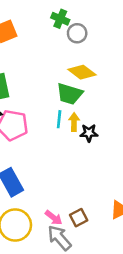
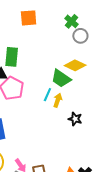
yellow diamond: (82, 72) -> (75, 65), turned -30
black star: (89, 133) -> (75, 119), moved

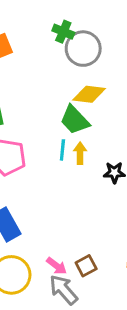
gray circle: (80, 36) -> (83, 49), size x1.5
green trapezoid: (61, 78) -> (75, 120), turned 30

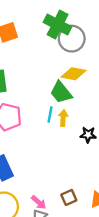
green cross: (63, 32) -> (58, 25), size x1.6
brown square: (86, 266) -> (69, 197), moved

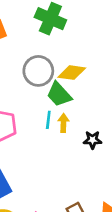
gray circle: (72, 39) -> (38, 71), moved

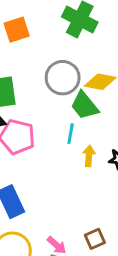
yellow arrow: (63, 123) -> (89, 156), moved

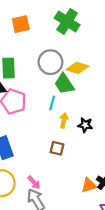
brown square: (95, 239) -> (57, 148), moved, turned 32

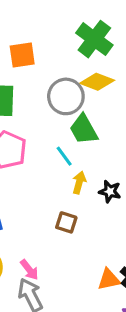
orange square: (21, 24) -> (22, 55), moved
yellow diamond: (77, 68) -> (97, 82), moved
cyan line: (52, 103) -> (64, 156), turned -56

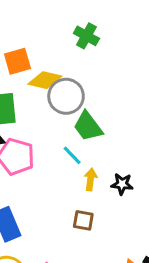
green cross: (94, 39) -> (86, 36), size x0.7
yellow diamond: (97, 82) -> (45, 80), moved

